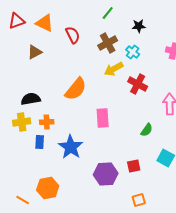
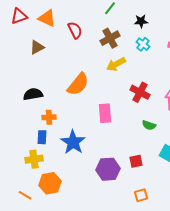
cyan cross: (133, 52) -> (143, 44), moved
red cross: (138, 84) -> (140, 92), moved
yellow cross: (22, 122) -> (34, 159), moved
green semicircle: (147, 130) -> (149, 125), turned 72

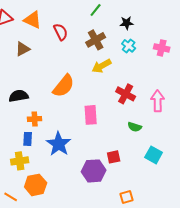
red square: (136, 161) -> (114, 157), moved

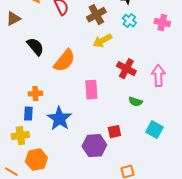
brown triangle: (23, 49) -> (13, 19), moved
black semicircle: (19, 96) -> (35, 47), moved, turned 60

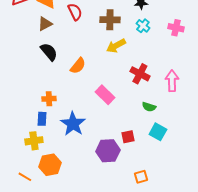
brown cross: (96, 15) -> (110, 20), turned 30
brown triangle: (13, 19) -> (45, 24), moved
orange semicircle: (64, 61) -> (78, 66), size x0.7
pink rectangle: (91, 90) -> (105, 95), turned -42
cyan square: (154, 130) -> (158, 132), moved

